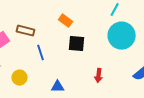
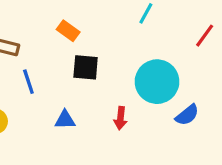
cyan circle: (122, 36) -> (157, 82), moved
blue triangle: (58, 87) -> (65, 120), moved

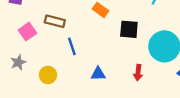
black square: (86, 67) -> (129, 29), moved

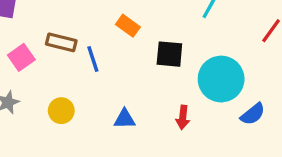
blue line: (72, 46) -> (93, 59), moved
yellow circle: (48, 75) -> (61, 111), moved

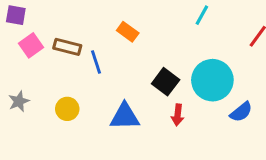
black square: (169, 54) -> (166, 82), moved, turned 32
pink square: (21, 57) -> (31, 45), moved
blue triangle: (125, 119) -> (125, 116), size x1.5

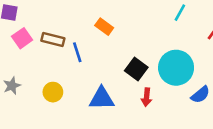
cyan line: (202, 15) -> (180, 13), moved

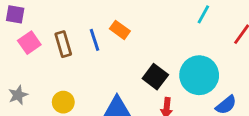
brown rectangle: (53, 39) -> (63, 44), turned 60
blue line: (77, 52) -> (94, 40), moved

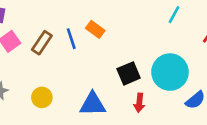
brown rectangle: (63, 44) -> (42, 43), turned 50
black square: (155, 77) -> (129, 73), turned 30

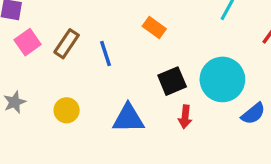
orange rectangle: (95, 29) -> (154, 27), moved
blue line: (71, 39) -> (106, 53), moved

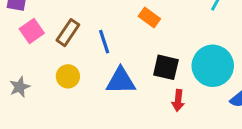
black square: (172, 81) -> (166, 67), turned 36
yellow circle: (67, 110) -> (68, 76), moved
blue triangle: (128, 118) -> (121, 81), moved

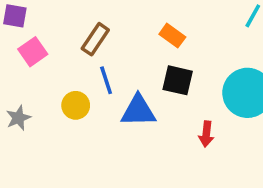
brown rectangle: (68, 33) -> (95, 39), moved
blue line: (104, 42) -> (106, 80), moved
black square: (166, 67) -> (178, 80), moved

